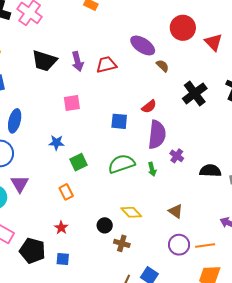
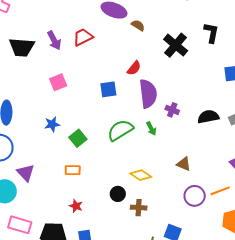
orange rectangle: (66, 192) -> (73, 170), turned -49

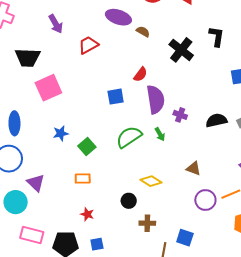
purple arrow: (54, 40) -> (56, 24), moved
pink square: (58, 82) -> (48, 88), moved, size x1.5
brown cross: (139, 208) -> (147, 223), moved

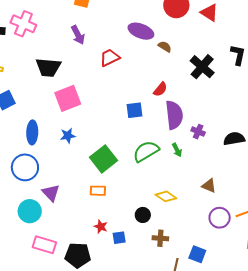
blue star: (61, 133) -> (68, 136), moved
green square: (87, 147) -> (103, 159), size x1.5
blue square: (97, 244) -> (119, 238), moved

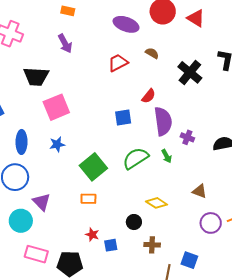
purple ellipse: (141, 31) -> (126, 24), moved
red trapezoid: (110, 58) -> (118, 63), moved

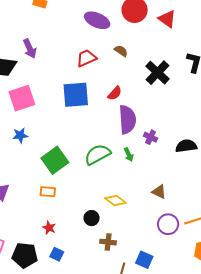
purple arrow: (65, 43) -> (30, 49), moved
blue square: (123, 118) -> (76, 95), moved, size x1.6
blue square: (111, 245) -> (57, 254), moved, turned 32

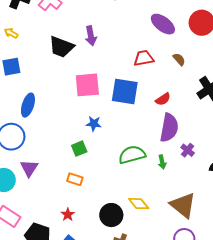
pink square: (22, 98) -> (87, 85), moved
blue star: (20, 135) -> (94, 124), moved
green square: (55, 160) -> (79, 149), moved, size x0.6
brown triangle: (159, 192) -> (183, 205), size x1.8
black circle: (92, 218) -> (111, 215), size x1.5

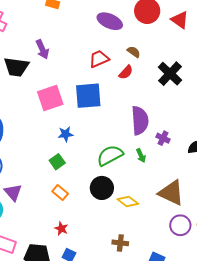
red semicircle: (163, 99) -> (126, 72), moved
orange rectangle: (75, 179) -> (60, 193), turned 35
black circle: (111, 215) -> (102, 188), moved

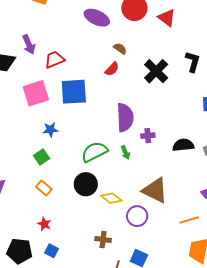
red trapezoid: (99, 59) -> (55, 59), moved
purple cross: (163, 138) -> (148, 136), turned -32
purple circle: (180, 225) -> (137, 216), moved

